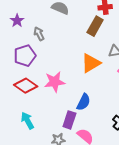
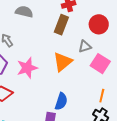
pink star: (55, 82) -> (27, 68), moved

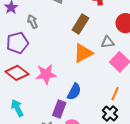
brown rectangle: (61, 25) -> (80, 24), moved
pink star: (27, 68) -> (46, 74), moved

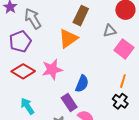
gray arrow: (32, 22) -> (33, 19), size x1.5
orange triangle: (83, 53) -> (68, 38), moved
purple rectangle: (59, 109) -> (69, 102), turned -48

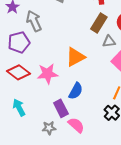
brown rectangle: (81, 16) -> (99, 23), moved
orange triangle: (68, 38) -> (75, 57), moved

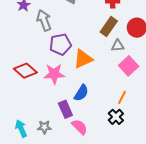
purple pentagon: (19, 42) -> (61, 44), moved
cyan arrow: (19, 107) -> (21, 129), moved
gray star: (49, 128) -> (44, 127), moved

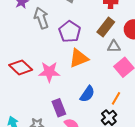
purple pentagon: (61, 44) -> (70, 32), moved, turned -30
blue semicircle: (81, 93) -> (87, 94), moved

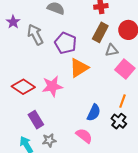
blue semicircle: (87, 94) -> (94, 113), moved
purple rectangle: (59, 108) -> (36, 120), moved

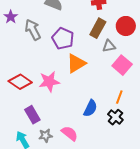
pink semicircle: (84, 136) -> (70, 133), moved

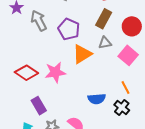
red circle: (126, 26) -> (132, 26), moved
gray triangle: (109, 46) -> (105, 43), moved
orange line: (119, 97) -> (126, 87), turned -48
blue semicircle: (90, 108) -> (97, 99), turned 60

